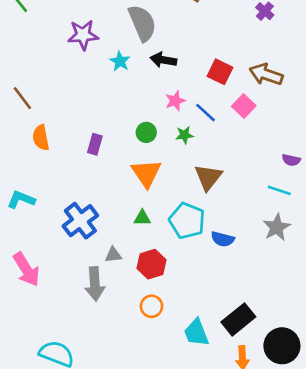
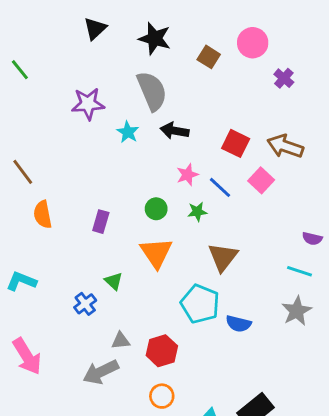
green triangle: (142, 218) -> (114, 281), moved, turned 42
blue cross: (80, 221) -> (85, 304), size x0.6
gray arrow: (95, 284) -> (101, 372), turned 68

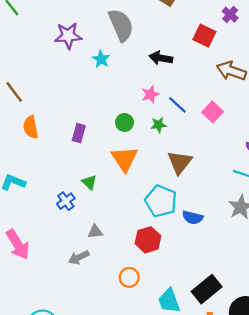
black arrow: (175, 131) -> (161, 58), moved
red square: (236, 143) -> (204, 36), moved
pink square: (261, 180) -> (213, 112), moved
red hexagon: (162, 351) -> (148, 240), moved
gray arrow: (101, 372) -> (79, 257), size x0.7

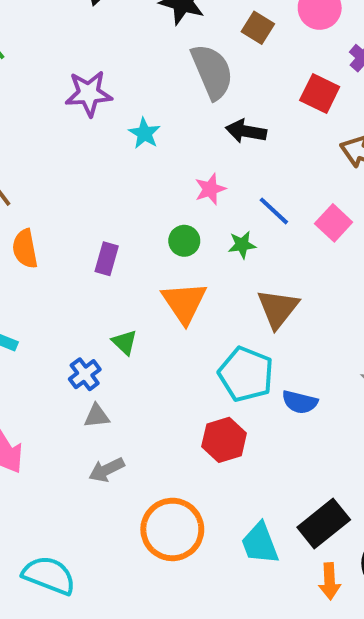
gray semicircle: (121, 25) -> (212, 72), moved
pink star: (150, 94) -> (210, 189), moved
gray triangle: (95, 232) -> (97, 416), moved
orange circle: (129, 277) -> (172, 529), moved, size x1.8

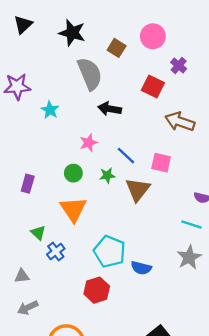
pink square: (334, 223) -> (161, 163), turned -30
brown triangle: (278, 308) -> (138, 189), moved
blue cross: (85, 374) -> (56, 251), moved

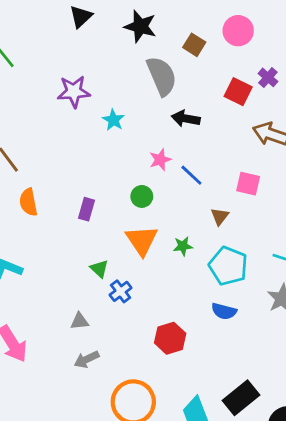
purple cross: (179, 65) -> (268, 77), moved
blue line: (126, 156) -> (191, 175), moved
green star: (107, 175) -> (183, 246), moved
brown triangle: (138, 189) -> (220, 216), size x0.6
cyan pentagon: (110, 251) -> (228, 266), moved

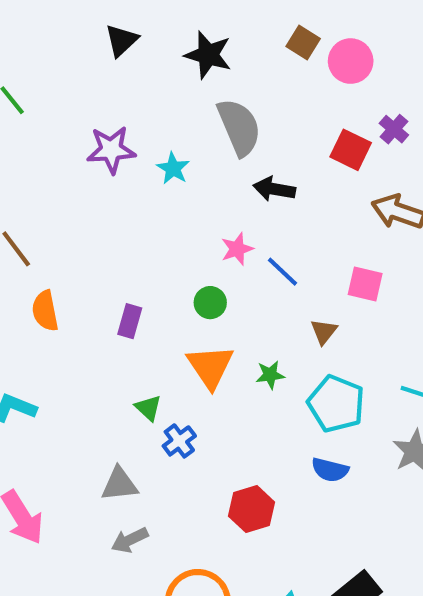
brown square: (194, 45) -> (303, 42), moved
cyan star: (113, 120) -> (173, 168), moved
gray triangle: (79, 321) -> (119, 484), size x1.4

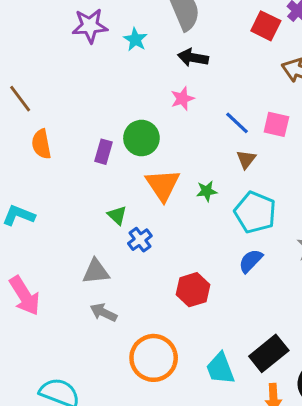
black arrow: (274, 189) -> (193, 58), moved
blue line: (282, 272) -> (237, 123), moved
green circle: (210, 303) -> (141, 138), moved, size x1.5
blue semicircle: (330, 470) -> (251, 261), turned 120
gray arrow: (130, 540) -> (104, 312), turned 52

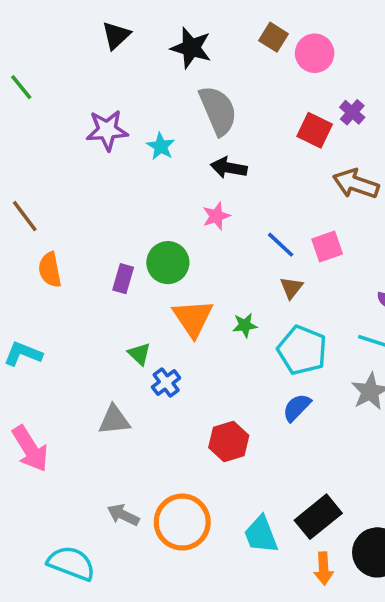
pink square: (276, 124) -> (327, 246), turned -32
gray arrow: (104, 312) -> (123, 515), moved

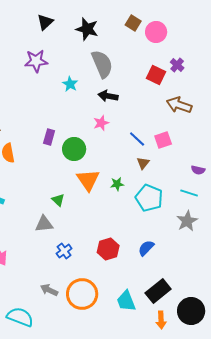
purple star: (107, 130) -> (36, 61), moved
purple rectangle: (123, 279) -> (49, 137), moved
blue cross: (166, 382) -> (64, 251), moved
blue semicircle: (297, 408) -> (146, 248), moved
gray triangle: (114, 420) -> (44, 224), moved

